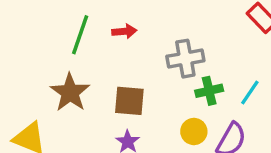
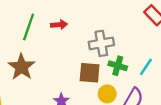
green cross: (209, 91) -> (118, 66), turned 30
brown square: (129, 101) -> (90, 73), moved

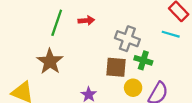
gray cross: (101, 43) -> (127, 39), turned 30
cyan line: (146, 67) -> (171, 34), moved, turned 72

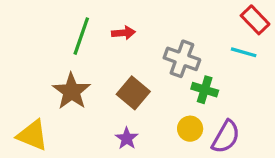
brown square: (116, 67) -> (133, 93), moved, turned 35

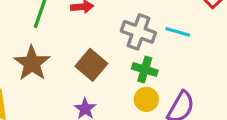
cyan line: (244, 52) -> (178, 32), moved
green cross: (205, 90) -> (145, 70), moved

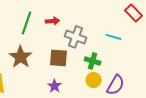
gray cross: (138, 32) -> (76, 37), moved
brown square: (91, 65) -> (59, 58), turned -36

